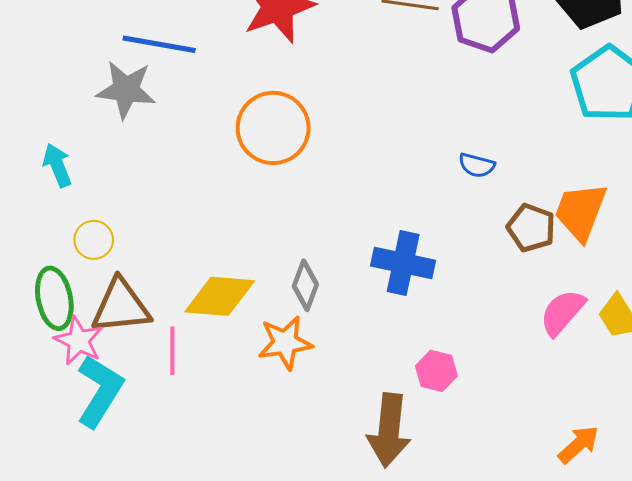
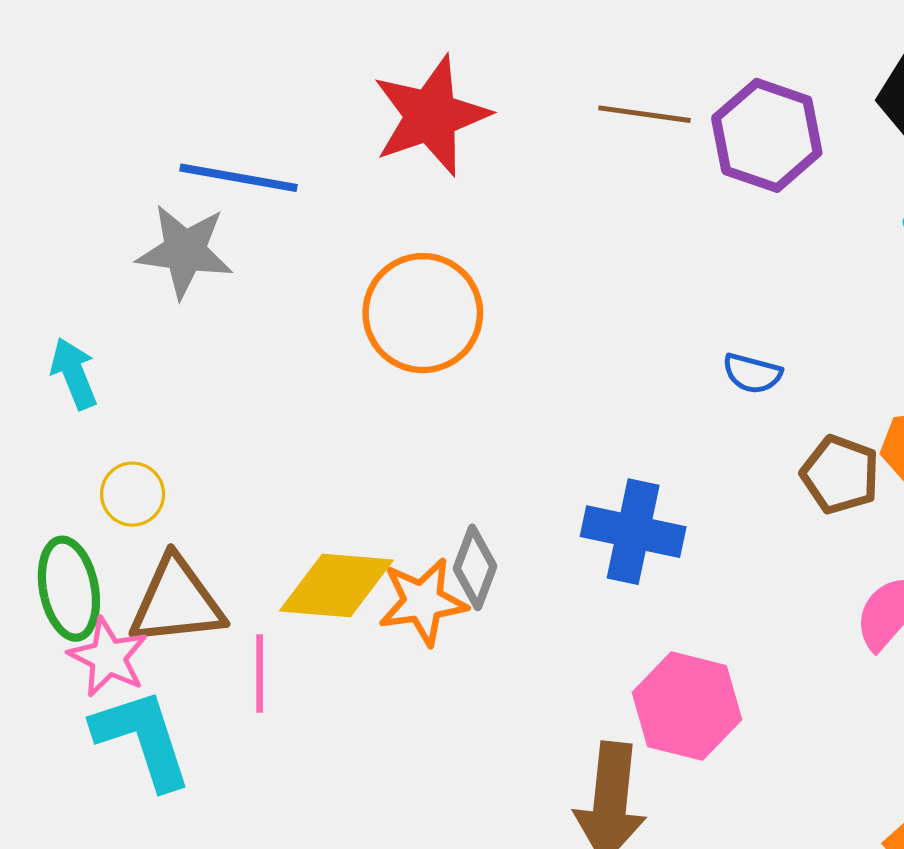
orange star: (285, 343) -> (423, 602), moved
pink hexagon: (436, 371) -> (687, 706), size x1.6
cyan L-shape: (100, 391) -> (142, 739), turned -50

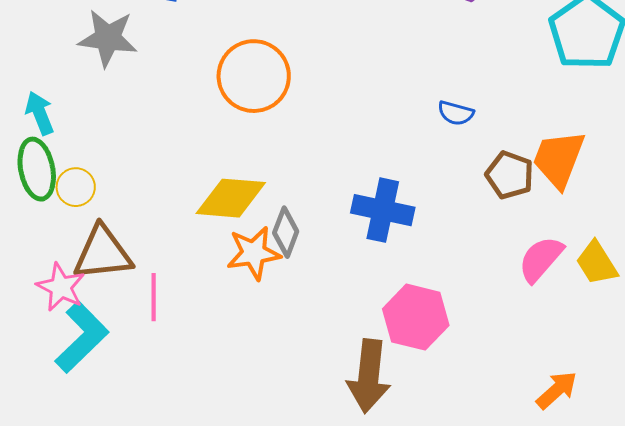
yellow diamond: (336, 585) -> (231, 198), moved
green ellipse: (69, 589) -> (37, 169), moved
cyan L-shape: (142, 739) -> (82, 337), turned 64

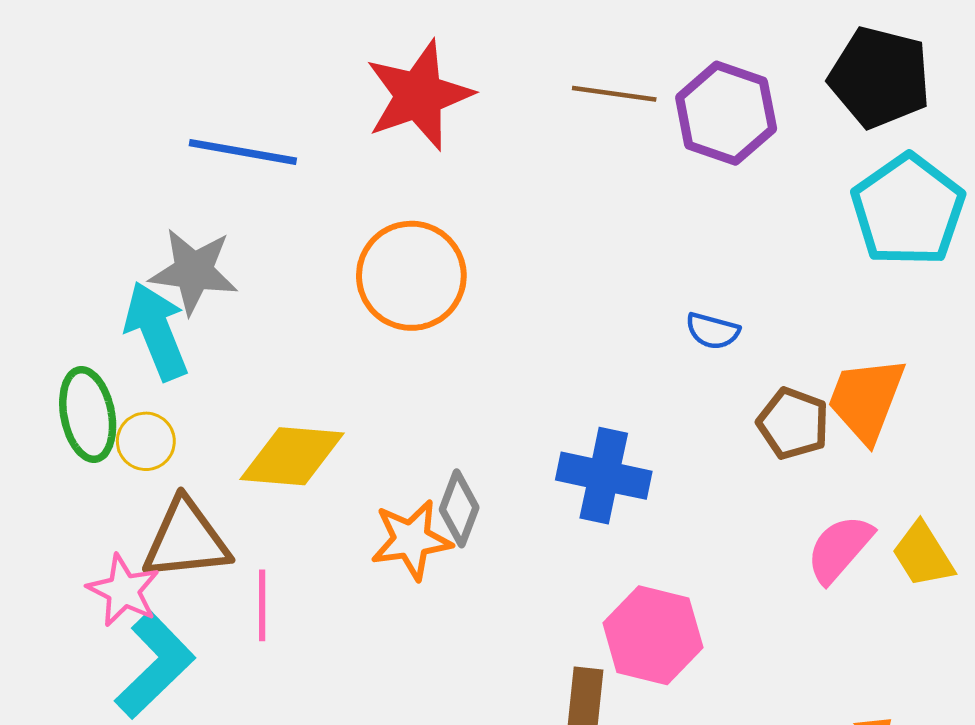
gray star: (108, 38) -> (194, 271), moved
cyan arrow: (40, 113) -> (156, 331), moved, size x1.5
yellow diamond: (231, 198) -> (292, 456), moved

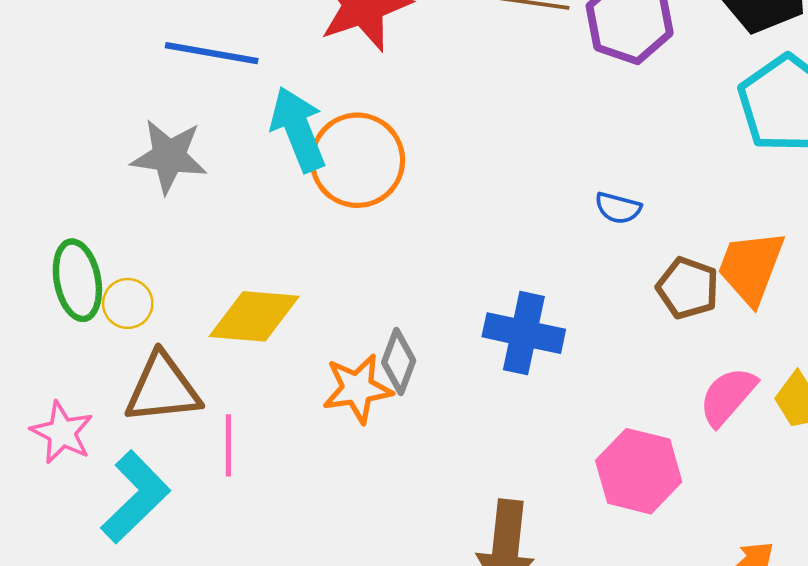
cyan arrow: (156, 331) -> (298, 129), moved
pink star: (123, 590) -> (62, 432), moved
pink hexagon: (653, 635) -> (639, 471), moved

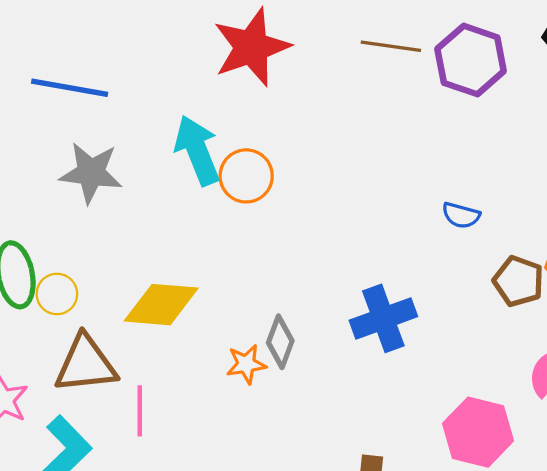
blue line: (212, 53) -> (70, 88), moved
orange circle: (357, 160) -> (246, 176), size x0.7
blue cross: (524, 333) -> (383, 318), turned -32
orange star: (357, 389) -> (246, 364), size x0.7

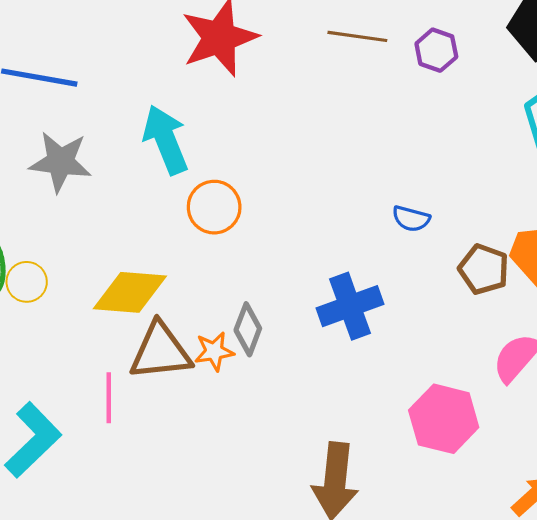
purple hexagon: (471, 60) -> (436, 50), size x0.6
orange circle: (246, 176) -> (214, 207), moved
blue semicircle: (461, 215) -> (411, 219), moved
brown triangle: (86, 364) -> (160, 351), moved

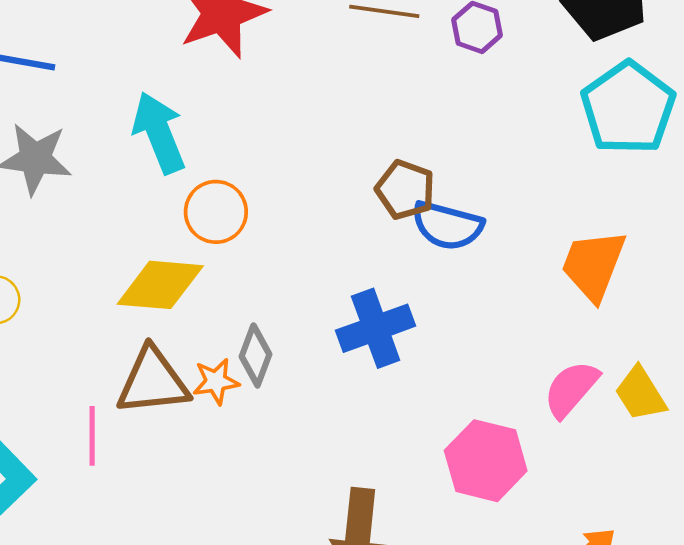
blue semicircle: (411, 219) -> (447, 225), size x1.6
brown pentagon: (484, 269) -> (405, 190), moved
yellow diamond: (130, 292) -> (160, 285), moved

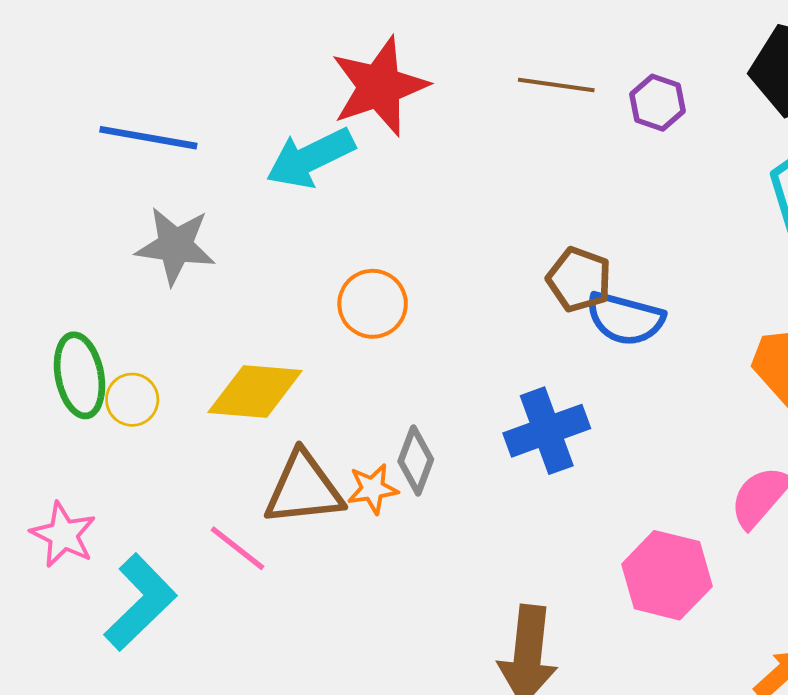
cyan arrow: (159, 133) -> (310, 158), moved, turned -94
yellow diamond: (160, 285) -> (255, 392), moved
pink line: (92, 436) -> (238, 548), turned -52

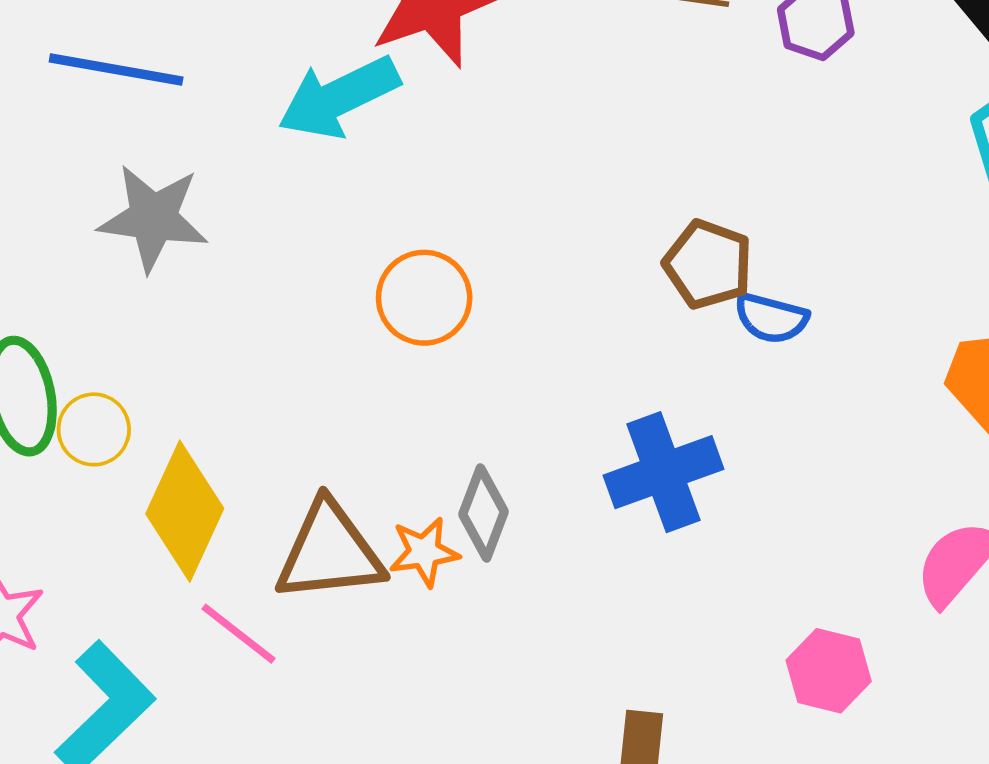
blue semicircle: (625, 319) -> (771, 318), size x0.7
yellow diamond: (255, 392) -> (185, 511), moved, turned -70
pink hexagon: (667, 575) -> (829, 671), size x0.7

